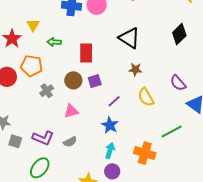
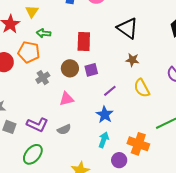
green arrow: (54, 42) -> (44, 33), moved
purple circle: (112, 171) -> (119, 160), moved

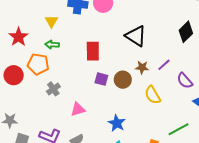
yellow triangle: (32, 11) -> (51, 21), moved
brown circle: (70, 68) -> (123, 80), moved
purple square: (91, 70) -> (101, 79), turned 32
purple line: (110, 91) -> (164, 65), moved

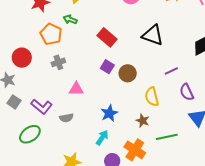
black triangle: (136, 36) -> (153, 35), turned -30
red rectangle: (93, 51) -> (107, 37), turned -66
brown star: (142, 67) -> (143, 121), moved
red circle: (14, 75) -> (22, 58), moved

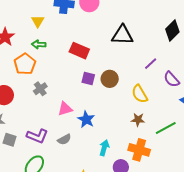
orange pentagon: (51, 34) -> (25, 64), turned 30
blue star: (109, 113) -> (86, 119), moved

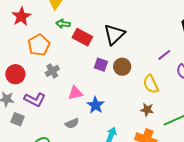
black triangle: (122, 35) -> (114, 34), moved, turned -50
green arrow: (39, 44) -> (63, 24), moved
red rectangle: (79, 51) -> (82, 37), moved
purple L-shape: (37, 136) -> (35, 100), moved

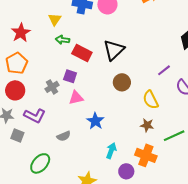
orange pentagon: (39, 45) -> (17, 63), moved
purple square: (101, 65) -> (70, 76), moved
pink triangle: (75, 93) -> (76, 98), moved
gray semicircle: (72, 123) -> (64, 136), moved

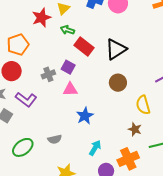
red star: (21, 33) -> (41, 18), moved
gray semicircle: (64, 136) -> (55, 139), moved
orange cross: (146, 155) -> (128, 159), turned 35

